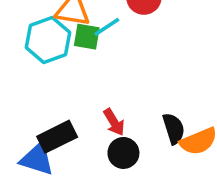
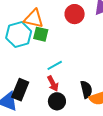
cyan line: (107, 27) -> (55, 65), moved
black rectangle: (57, 137) -> (20, 90), turned -45

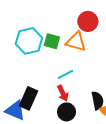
orange triangle: (34, 19) -> (76, 42), moved

